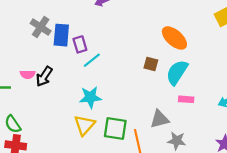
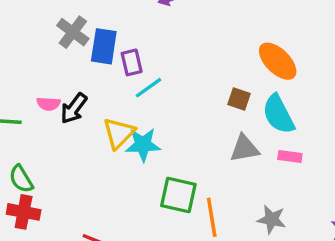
cyan semicircle: (177, 72) -> (278, 114), turned -64
gray triangle: (160, 119) -> (245, 148), moved
yellow triangle: (84, 125) -> (119, 133), moved

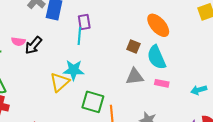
purple rectangle: (132, 62) -> (84, 22), moved
cyan line: (149, 88) -> (79, 36), turned -54
yellow triangle: (119, 133) -> (60, 82), moved

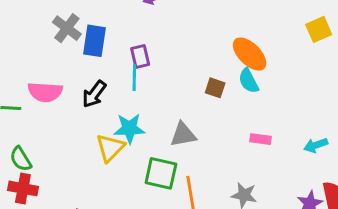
pink semicircle: (18, 42) -> (45, 92), size x1.6
black arrow: (33, 45) -> (94, 94), moved
cyan semicircle: (156, 57) -> (249, 81), moved, size x0.7
gray triangle: (135, 76) -> (183, 135), moved

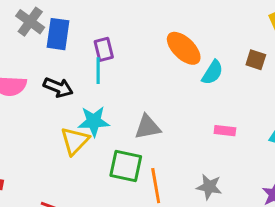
orange ellipse: (250, 54) -> (184, 48), moved
cyan semicircle: (249, 81) -> (212, 72), turned -120
brown square: (215, 88) -> (256, 60), moved
black arrow: (94, 94) -> (58, 87), turned -104

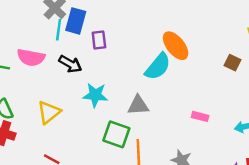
purple rectangle: (104, 49) -> (99, 40), moved
cyan line: (98, 71) -> (59, 30), moved
cyan semicircle: (212, 72) -> (158, 67), moved, size x1.4
yellow triangle: (75, 141) -> (49, 112), moved

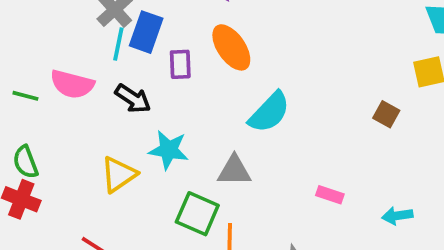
orange ellipse: (176, 46) -> (231, 47), moved
yellow triangle: (49, 112) -> (119, 174), moved

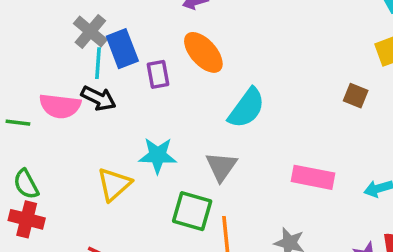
blue rectangle: (146, 32) -> (122, 49), turned -33
black arrow: (133, 99) -> (99, 98), moved
gray triangle: (234, 171) -> (221, 167), turned -48
pink rectangle: (330, 195) -> (313, 177), size x1.6

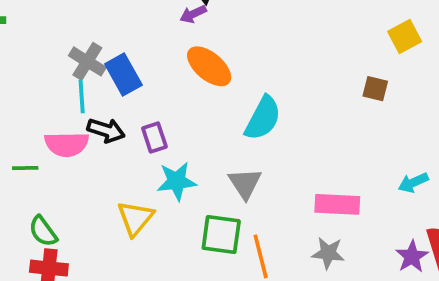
cyan line: (98, 63) -> (82, 96), moved
purple rectangle: (158, 74) -> (154, 138), moved
pink rectangle: (313, 177) -> (337, 204), moved

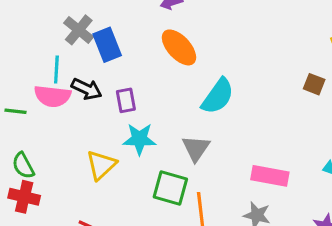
cyan line: (82, 96) -> (56, 70), moved

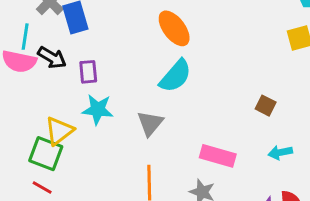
orange ellipse: (179, 47) -> (174, 28), moved
brown square: (314, 84) -> (266, 106), moved
green square: (170, 188) -> (46, 154), moved

